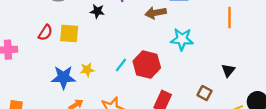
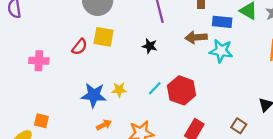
black star: (97, 11) -> (150, 46), moved
yellow square: (69, 34) -> (104, 37), moved
cyan star: (182, 39) -> (221, 51), moved

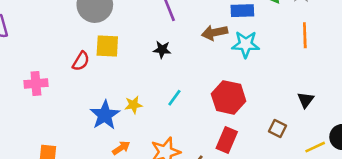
red hexagon: (182, 90) -> (229, 97), moved
blue star: (94, 95) -> (105, 115), turned -30

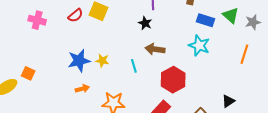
brown arrow: (215, 33) -> (155, 49), moved
black star: (162, 50) -> (145, 23), moved
cyan line: (174, 98) -> (134, 66), turned -72

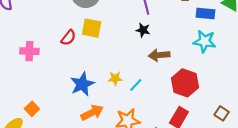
yellow star: (102, 61) -> (115, 78), moved
cyan line: (134, 66) -> (136, 85), moved, turned 72
orange square: (28, 73) -> (32, 109), turned 32
orange arrow: (82, 89) -> (92, 113), size x1.5

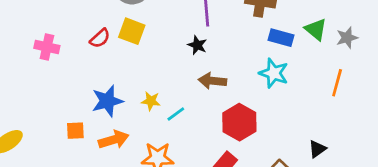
orange square: (32, 109) -> (75, 131), moved, turned 32

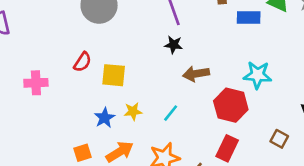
yellow square: (132, 31) -> (114, 75), moved
cyan star: (274, 73) -> (258, 75), moved
blue star: (107, 101) -> (105, 118), size x0.7
yellow star: (151, 101) -> (133, 111), moved

